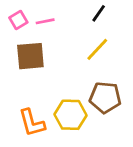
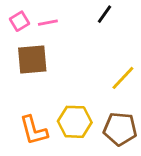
yellow line: (97, 49) -> (123, 78), moved
brown pentagon: (105, 97) -> (120, 129), moved

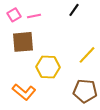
yellow hexagon: (75, 122) -> (48, 67), moved
orange L-shape: (34, 130) -> (24, 92), turned -35

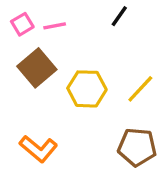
brown square: (23, 42) -> (37, 68), turned -35
yellow hexagon: (48, 67) -> (87, 89), moved

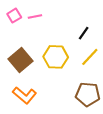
black line: (119, 16) -> (84, 33), moved
brown square: (37, 68) -> (20, 60), moved

